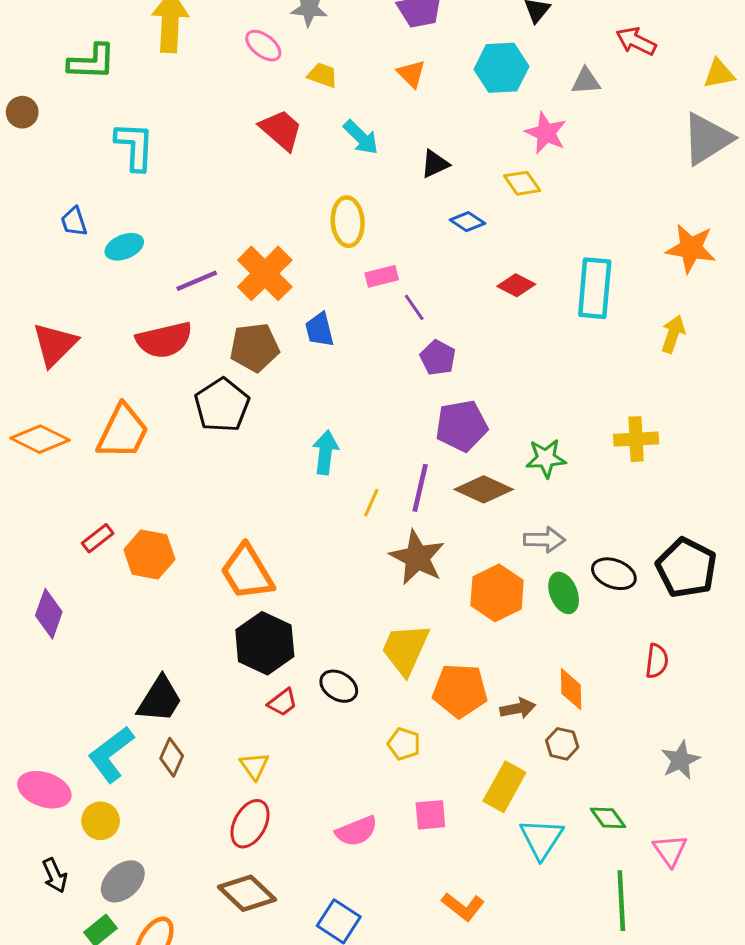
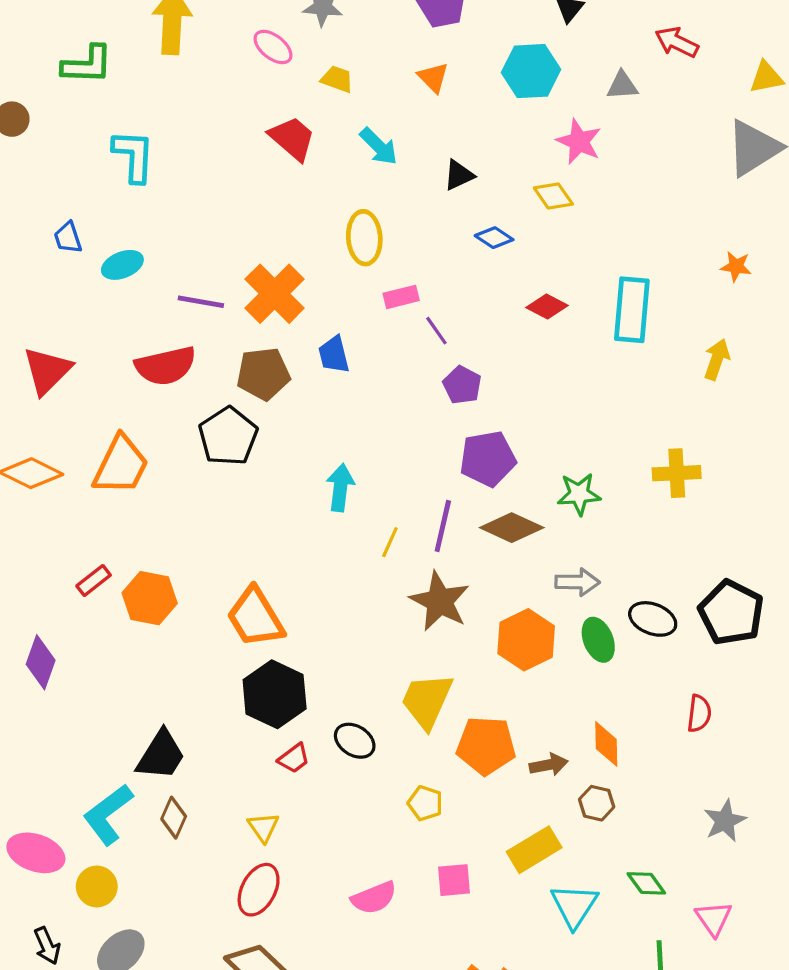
orange star: (691, 248) -> (736, 266), size x0.6
purple line: (197, 281) -> (201, 302), turned 33
yellow rectangle: (504, 787) -> (534, 850), turned 30

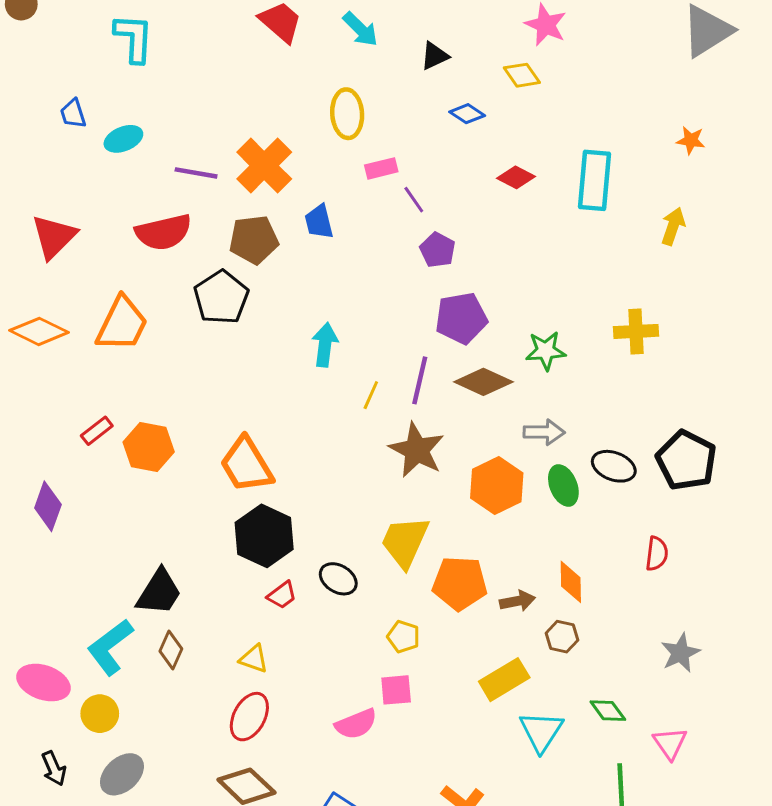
yellow triangle: (263, 827) -> (254, 659), turned -36
pink square: (454, 880) -> (396, 690), moved

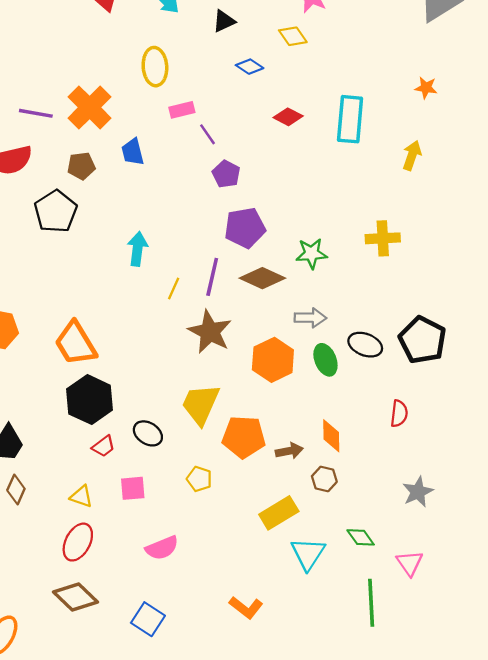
brown pentagon: (254, 240) -> (81, 166), size x0.7
pink square: (396, 690) -> (133, 488), moved

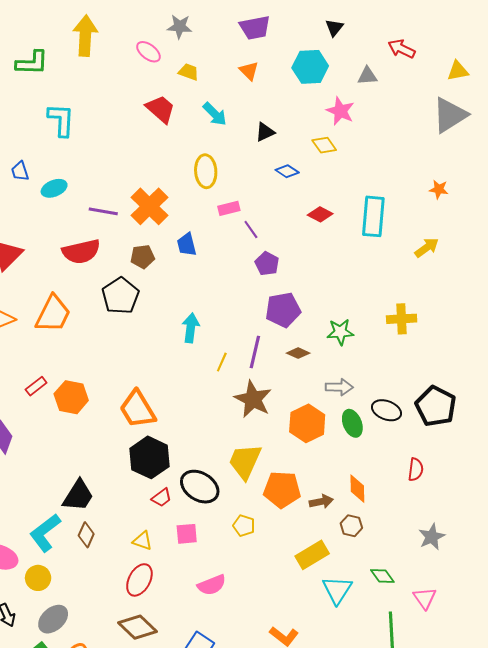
yellow arrow: (412, 155) -> (427, 248), turned 35
brown diamond: (262, 278) -> (298, 353), size x0.6
black ellipse: (148, 433) -> (200, 487), size x1.5

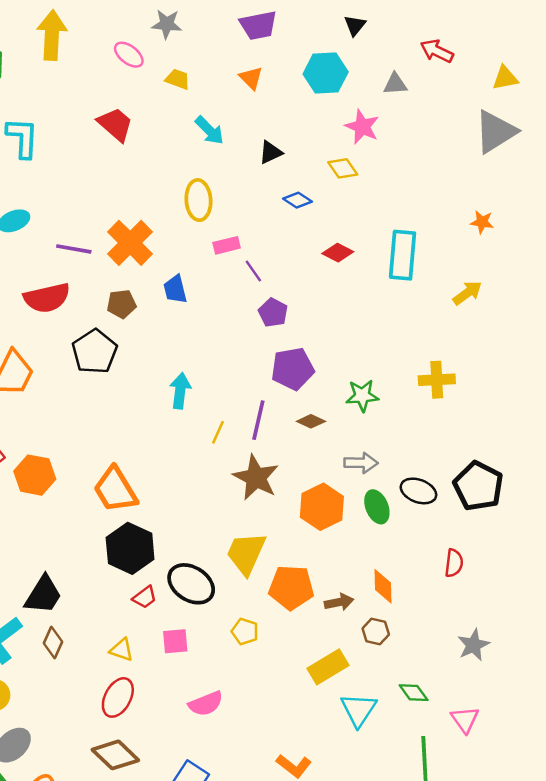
red trapezoid: (161, 109) -> (115, 124), moved

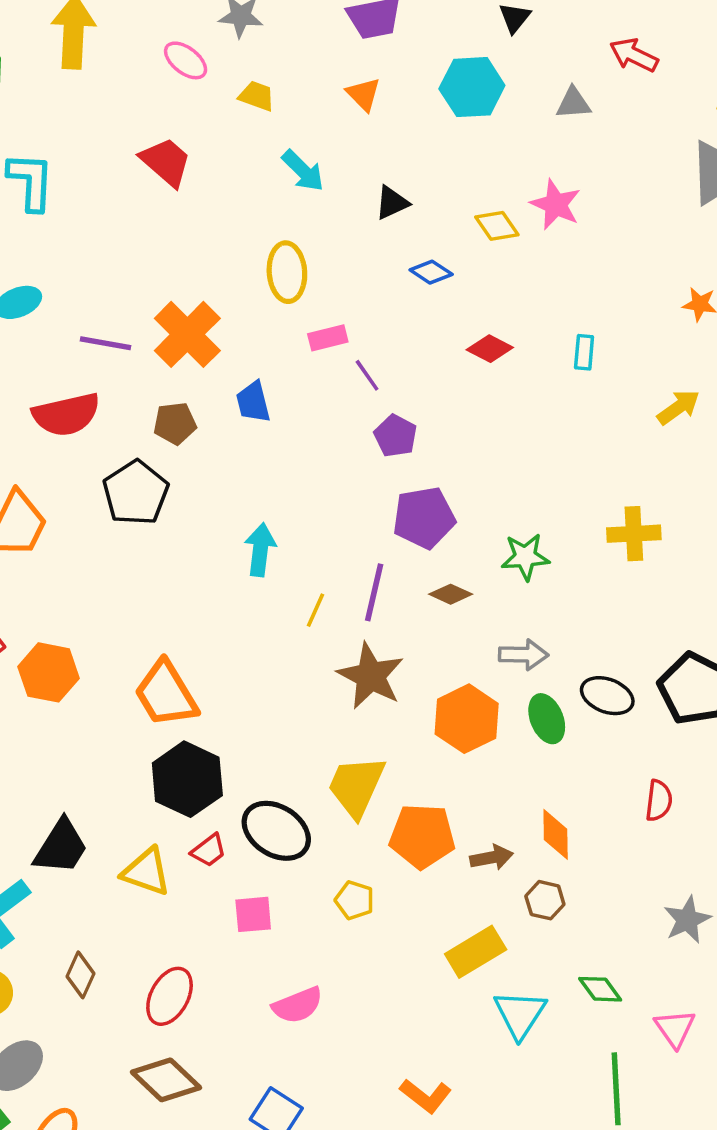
pink star: (362, 127) -> (556, 205), moved
cyan rectangle: (403, 255) -> (584, 352), size x0.5
brown diamond: (53, 642) -> (81, 975), moved
yellow triangle: (121, 650) -> (146, 872), moved, size x1.4

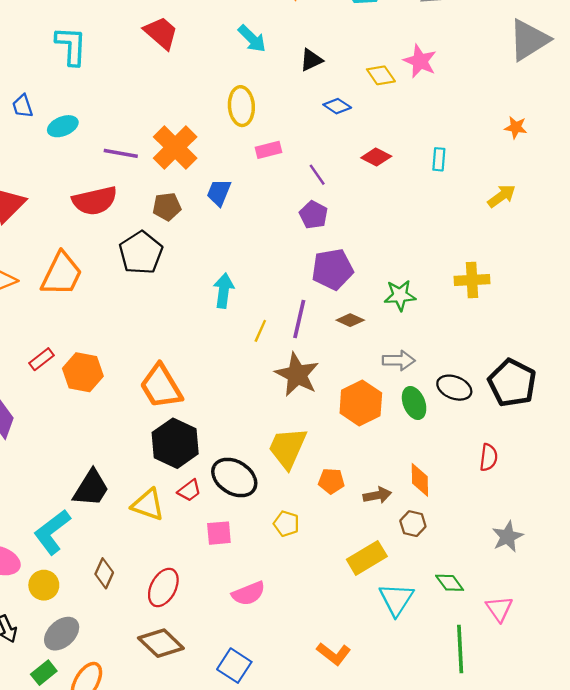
purple line: (367, 375) -> (317, 175), moved
blue trapezoid: (253, 402) -> (219, 192), turned 36
orange pentagon: (422, 836) -> (331, 481), size x0.6

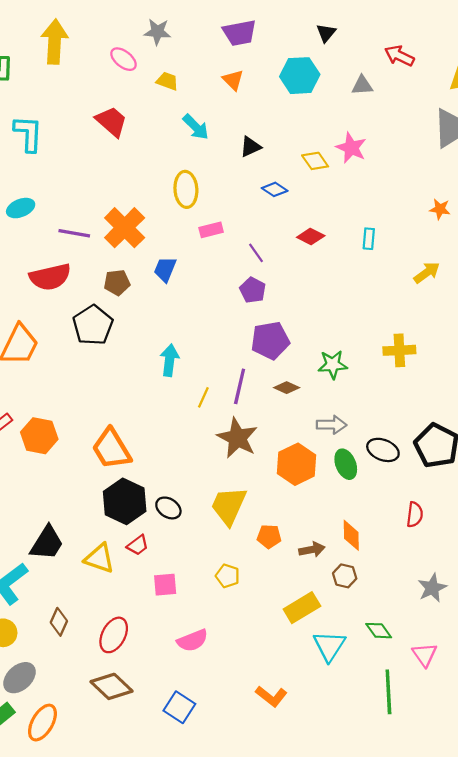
black ellipse: (234, 477) -> (168, 508), moved, size x0.6

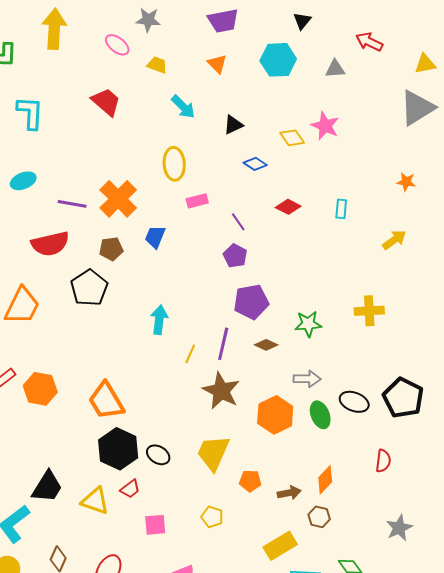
orange diamond: (351, 535) -> (325, 480), turned 44

